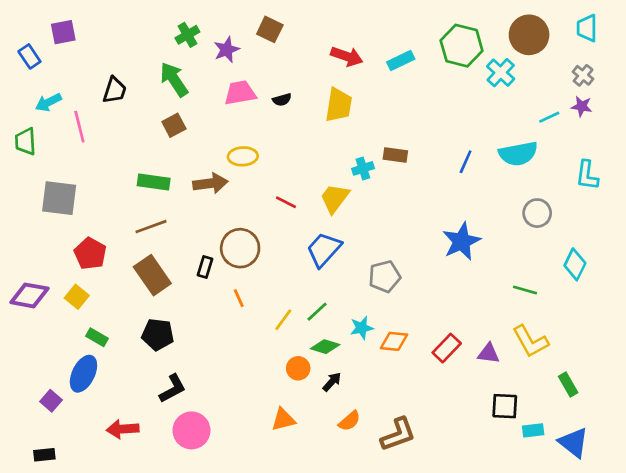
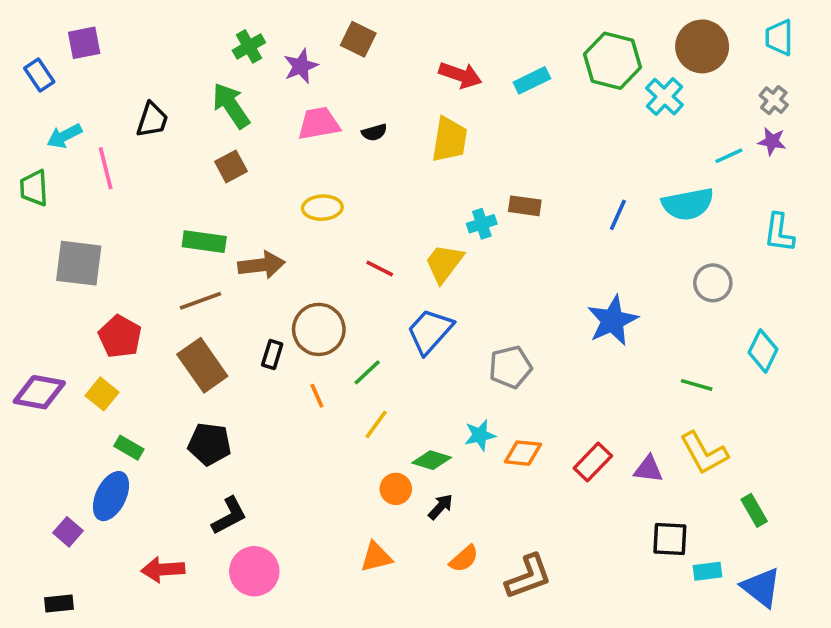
brown arrow: (210, 183) -> (261, 265), moved
green line: (317, 312) -> (367, 372), moved

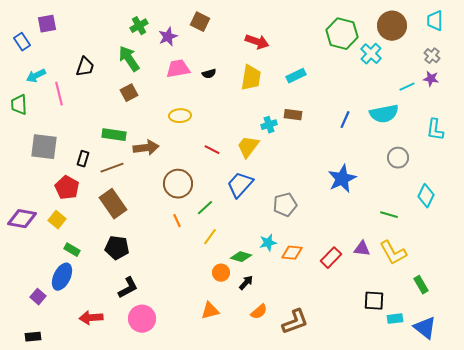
cyan rectangle: (532, 80) -> (296, 76), moved
black rectangle: (272, 355) -> (83, 159), moved
purple triangle: (648, 469) -> (362, 249), moved

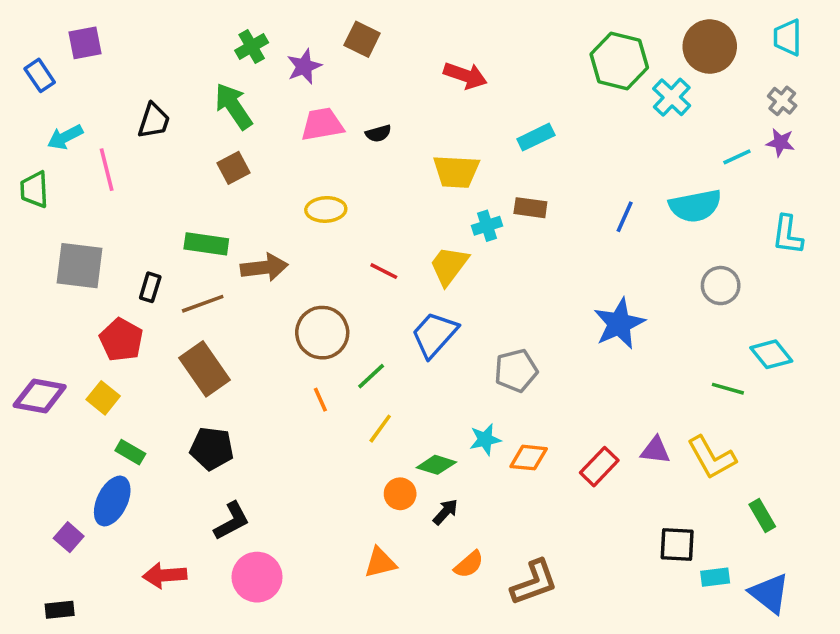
yellow trapezoid: (251, 78) -> (456, 171), moved, turned 84
cyan diamond: (426, 196) -> (771, 354), turned -65
green line: (389, 215) -> (728, 389), moved

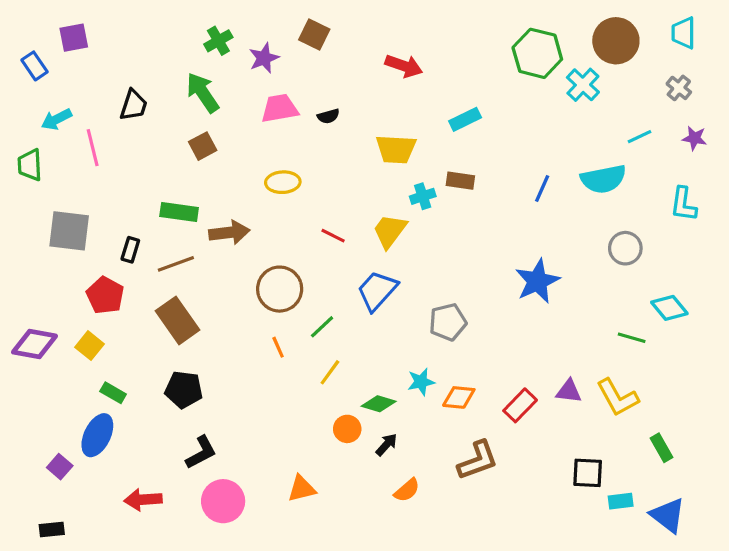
purple star: (780, 142) -> (694, 138), moved
orange triangle: (380, 563) -> (302, 489), moved
brown L-shape: (534, 582) -> (478, 460), moved

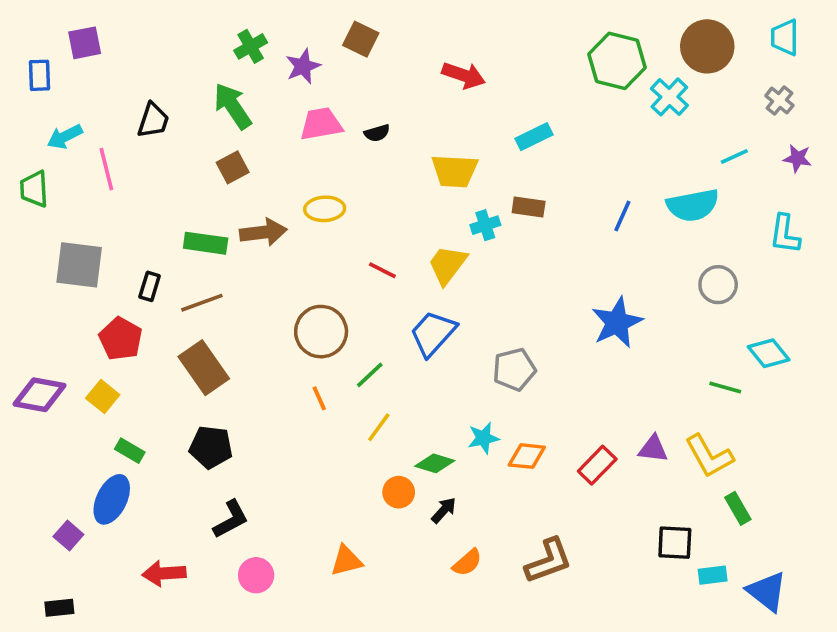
blue rectangle: (35, 66) -> (40, 75), turned 32
brown arrow: (229, 232) -> (263, 232), moved
green rectangle: (661, 448) -> (738, 508), moved
brown L-shape: (478, 460) -> (548, 561), moved
pink circle: (223, 501) -> (256, 575), size x0.7

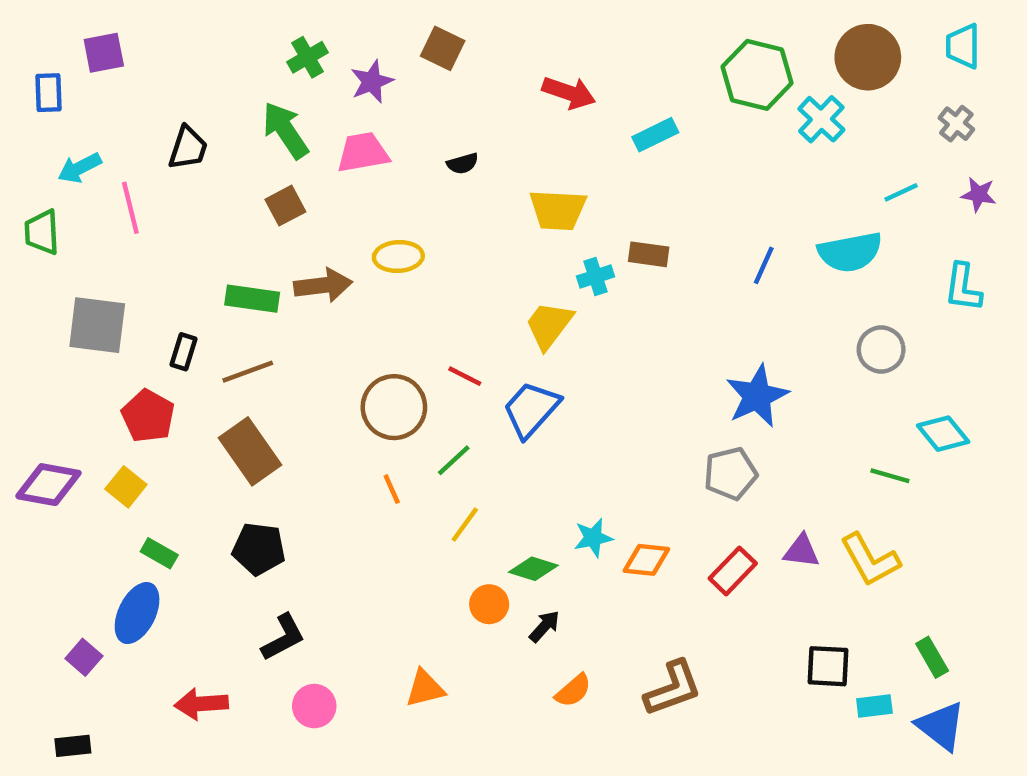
pink trapezoid: (321, 124) -> (363, 152), moved
cyan rectangle: (534, 137) -> (655, 135), moved
red line: (382, 270) -> (465, 376), moved
gray pentagon: (514, 369) -> (731, 474), moved
green rectangle: (738, 508) -> (932, 657), moved

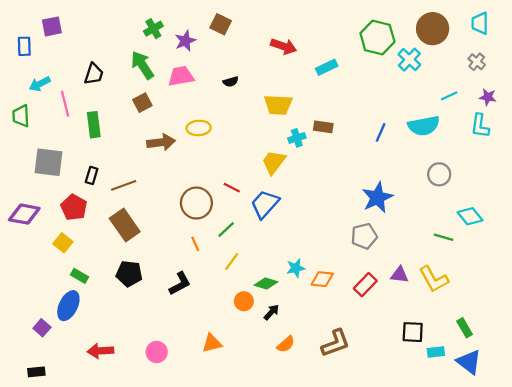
cyan L-shape: (963, 288) -> (480, 126), moved
green rectangle: (252, 299) -> (94, 125), moved, turned 75
purple diamond: (48, 485) -> (24, 214), moved
black L-shape: (283, 637) -> (180, 284), moved

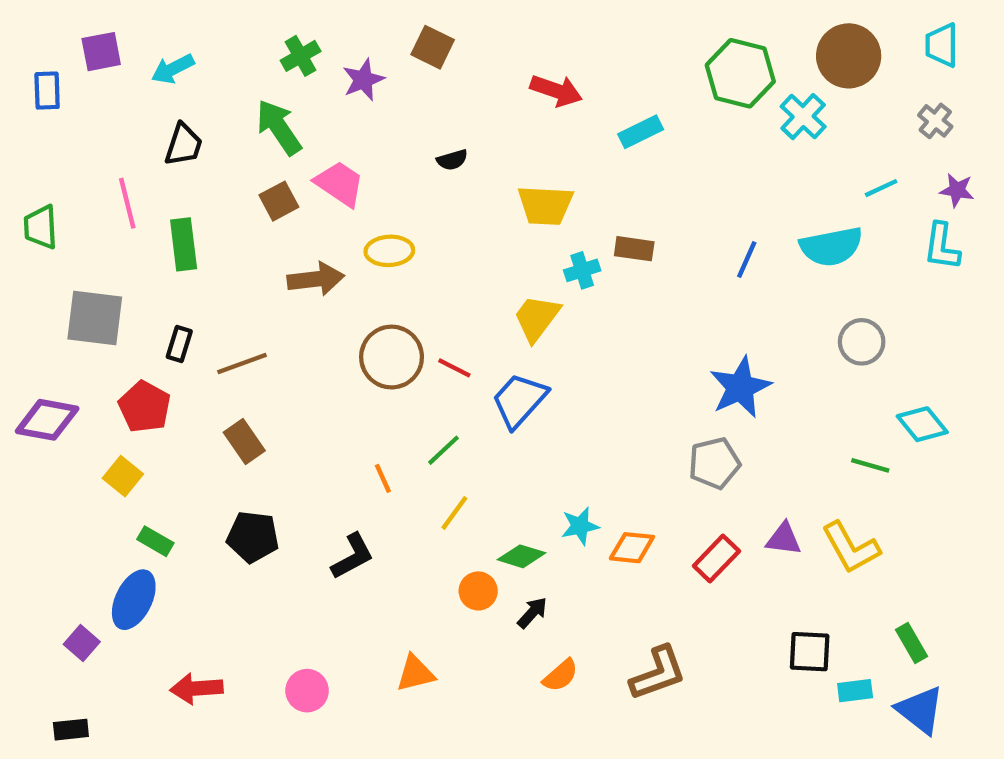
pink trapezoid: (181, 76) -> (340, 184), moved, turned 44
cyan arrow: (40, 84) -> (173, 69), moved
brown circle: (196, 203) -> (392, 357), moved
brown rectangle: (125, 225) -> (244, 441), size x0.7

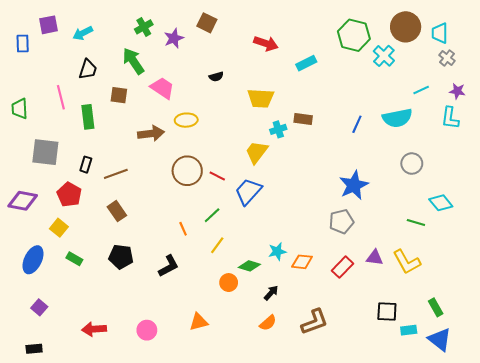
cyan trapezoid: (942, 45) -> (440, 33), moved
brown square: (279, 201) -> (119, 95), moved, turned 36
blue ellipse: (134, 600) -> (33, 260), moved
black arrow: (532, 613) -> (271, 293), moved

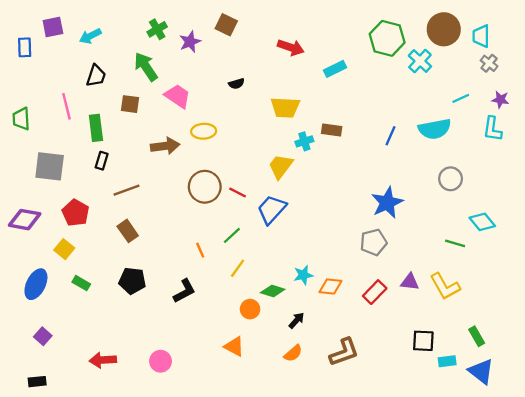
black rectangle: (86, 165) -> (102, 161), moved
orange triangle: (199, 322) -> (234, 346), moved, turned 42

